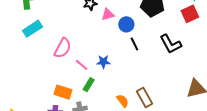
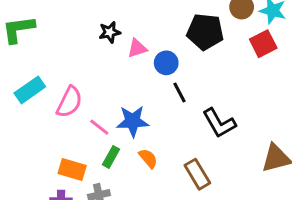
cyan rectangle: (32, 29) -> (30, 90), moved
black L-shape: (171, 44) -> (219, 123), moved
blue star: (103, 62) -> (133, 121), size x1.5
orange semicircle: (123, 101) -> (148, 158), moved

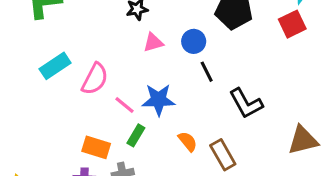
pink triangle: (137, 48) -> (153, 42), moved
orange semicircle: (148, 158) -> (188, 141), moved

